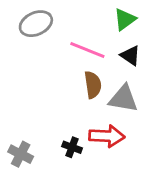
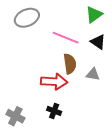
gray triangle: (123, 99) -> (93, 74), size x0.6
red arrow: (107, 136) -> (54, 82), moved

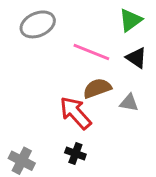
brown semicircle: (70, 64) -> (97, 88), turned -102
red arrow: (54, 82) -> (75, 113), turned -135

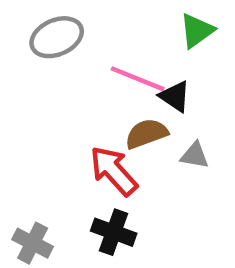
black triangle: (136, 58) -> (175, 96), moved
black cross: (75, 153) -> (114, 232), size x1.4

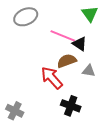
green triangle: (197, 31) -> (90, 14), turned -30
black cross: (114, 232) -> (71, 106), moved

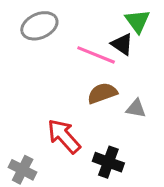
black triangle: (80, 44) -> (122, 44), moved
red arrow: (52, 78) -> (64, 136), moved

